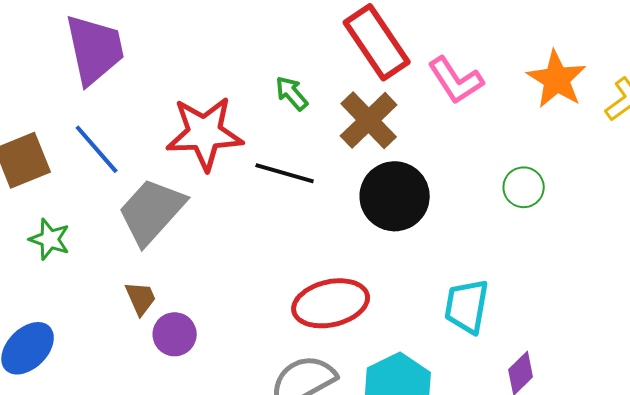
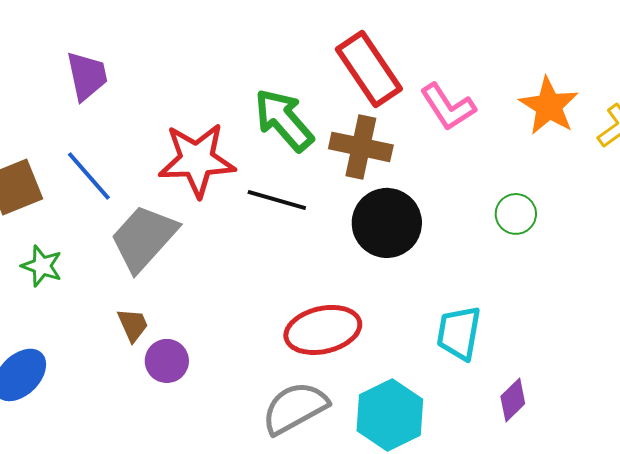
purple trapezoid: (95, 49) -> (87, 76), size x0.7
green arrow: (292, 93) -> (284, 120), size x1.8
brown cross: (369, 120) -> (361, 147), turned -34

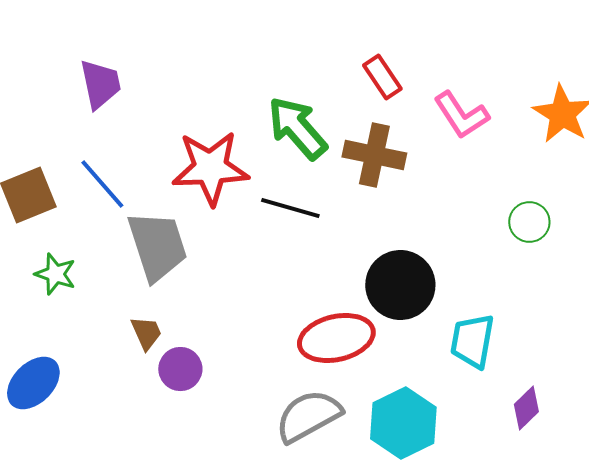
red rectangle: (369, 69) -> (382, 77), size x0.6
black circle: (387, 223) -> (400, 285), moved
gray trapezoid: (144, 238) -> (157, 246), turned 120

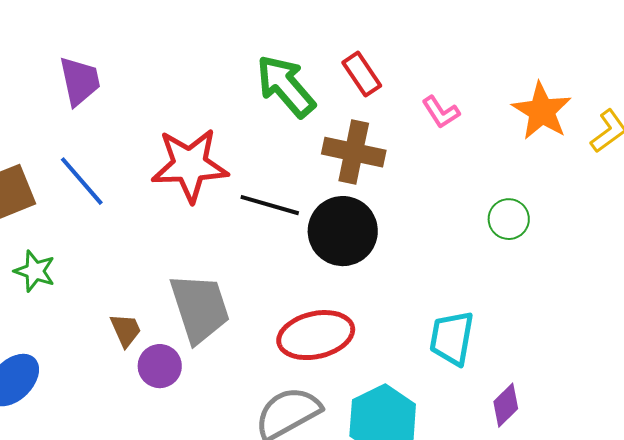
pink L-shape: (461, 115) -> (441, 112), size x0.7
green arrow: (297, 128) -> (286, 86), moved
gray trapezoid: (157, 246) -> (200, 308), moved
black circle: (400, 285) -> (343, 231), moved

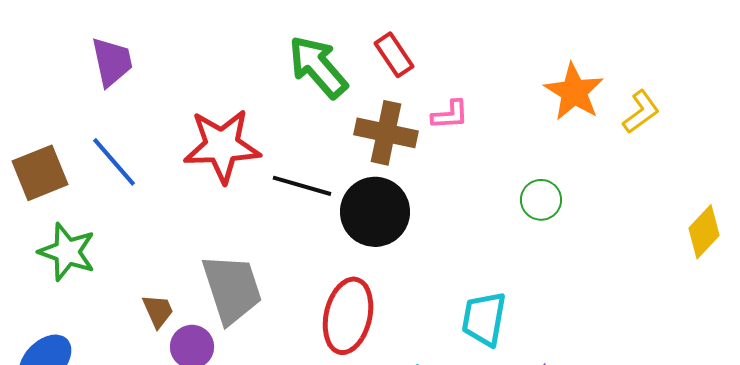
pink L-shape: (441, 112) -> (450, 115), moved, turned -60
green star: (35, 271) -> (67, 252), size x1.4
red ellipse: (316, 335) -> (348, 316), turned -64

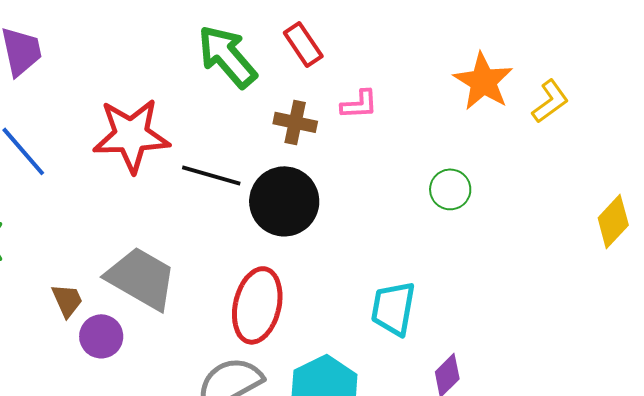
brown cross: (386, 133) -> (295, 122), size x0.7
gray trapezoid: (232, 289) -> (141, 278), turned -42

